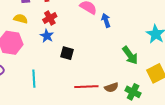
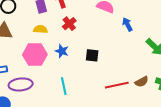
blue arrow: (106, 20) -> (127, 24), moved
blue star: (47, 36) -> (62, 51), moved

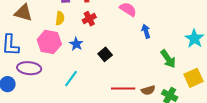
yellow semicircle: (41, 29) -> (60, 18), turned 80
black square: (92, 55) -> (105, 54), turned 32
cyan line: (64, 86) -> (71, 79), turned 36

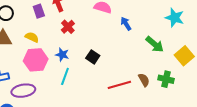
yellow semicircle: (60, 18) -> (32, 37), moved, turned -56
cyan line: (71, 79) -> (65, 76), moved
brown semicircle: (148, 90) -> (144, 80), turned -88

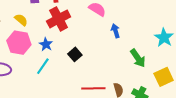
red cross: (68, 27) -> (59, 19), size x1.6

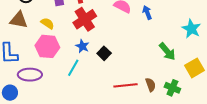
blue arrow: (115, 31) -> (147, 12), moved
blue star: (46, 44) -> (82, 46), moved

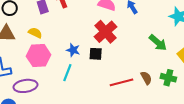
red cross: (85, 19) -> (105, 32), moved
black square: (104, 53) -> (96, 54), turned -32

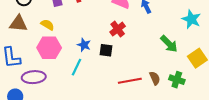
red cross: (105, 32) -> (118, 29), size x0.7

